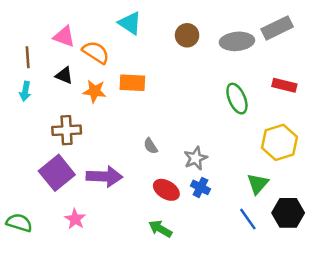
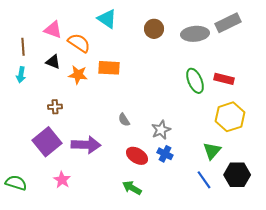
red rectangle: (284, 85) -> (224, 79), moved
brown cross: (67, 130) -> (55, 107), size x0.6

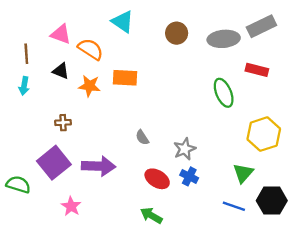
red rectangle: (224, 79) -> (257, 70), moved
blue line: (204, 180) -> (234, 206), turned -36
green semicircle: (16, 183) -> (18, 185), moved

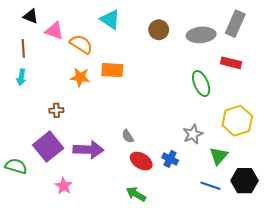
gray rectangle: (261, 26) -> (235, 24), turned -40
black triangle: (61, 71) -> (31, 16), moved
gray semicircle: (142, 137) -> (128, 136), moved
gray star: (185, 149) -> (193, 134), moved

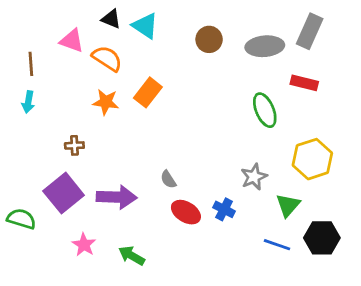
black triangle: (31, 16) -> (111, 19), moved
orange rectangle: (112, 70) -> (148, 92), turned -55
green arrow: (136, 194) -> (132, 256), moved

